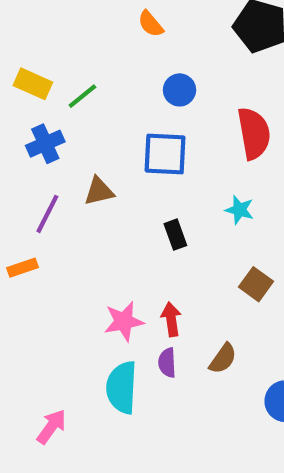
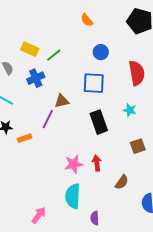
purple line: (47, 214) -> (48, 119), moved
black rectangle: (175, 235) -> (99, 122), size x1.6
brown square: (256, 284) -> (138, 146), turned 35
purple semicircle: (167, 363) -> (95, 218), moved

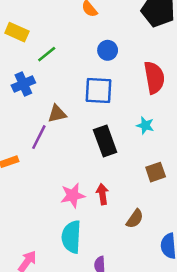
yellow rectangle: (30, 49) -> (17, 32), moved

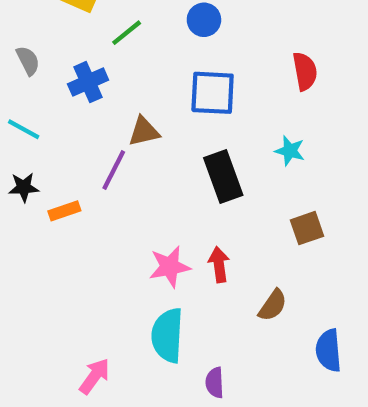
blue circle: (108, 50) -> (204, 20), moved
red semicircle: (154, 78) -> (305, 71), size x0.7

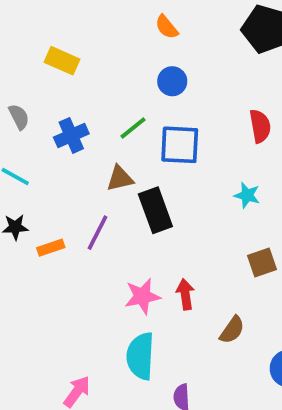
green line: (127, 33) -> (133, 128), moved
purple line: (114, 170) -> (97, 233), moved
black rectangle: (223, 177) -> (155, 210), moved

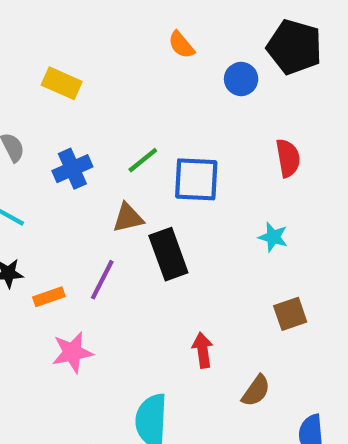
blue circle: (172, 81) -> (241, 79), moved
pink star: (142, 296) -> (72, 352), moved

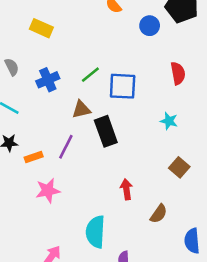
brown square: (290, 314) -> (179, 167), turned -30

